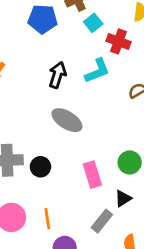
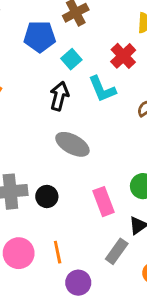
cyan square: (93, 23) -> (71, 59), moved
red cross: (119, 41) -> (123, 56), turned 30
cyan L-shape: (97, 71) -> (102, 89), turned 92

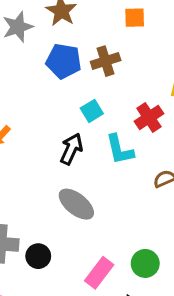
blue pentagon: (40, 37) -> (64, 61), moved
pink rectangle: (103, 202) -> (99, 273), turned 48

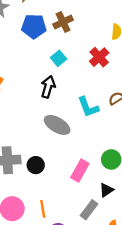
cyan L-shape: (120, 150) -> (88, 107), moved

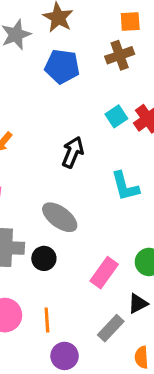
brown cross: (63, 22) -> (120, 55), moved
cyan square: (59, 58) -> (116, 116), moved
gray ellipse: (57, 125) -> (60, 217), moved

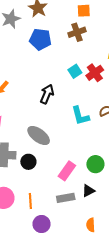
gray rectangle: (111, 328) -> (66, 198), moved, turned 36

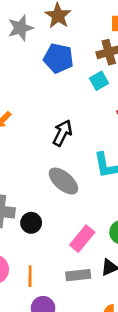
cyan square: (75, 71) -> (99, 81), moved
gray ellipse: (39, 135) -> (63, 181), moved

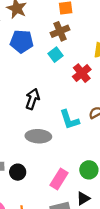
gray ellipse: (63, 181) -> (38, 136), turned -30

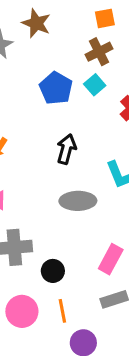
blue pentagon: (22, 41) -> (56, 88), moved, turned 30
black circle: (18, 172) -> (53, 271), moved

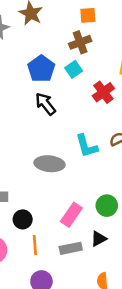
black arrow: (66, 149) -> (45, 104), moved, turned -60
orange line: (62, 311) -> (35, 245), moved

